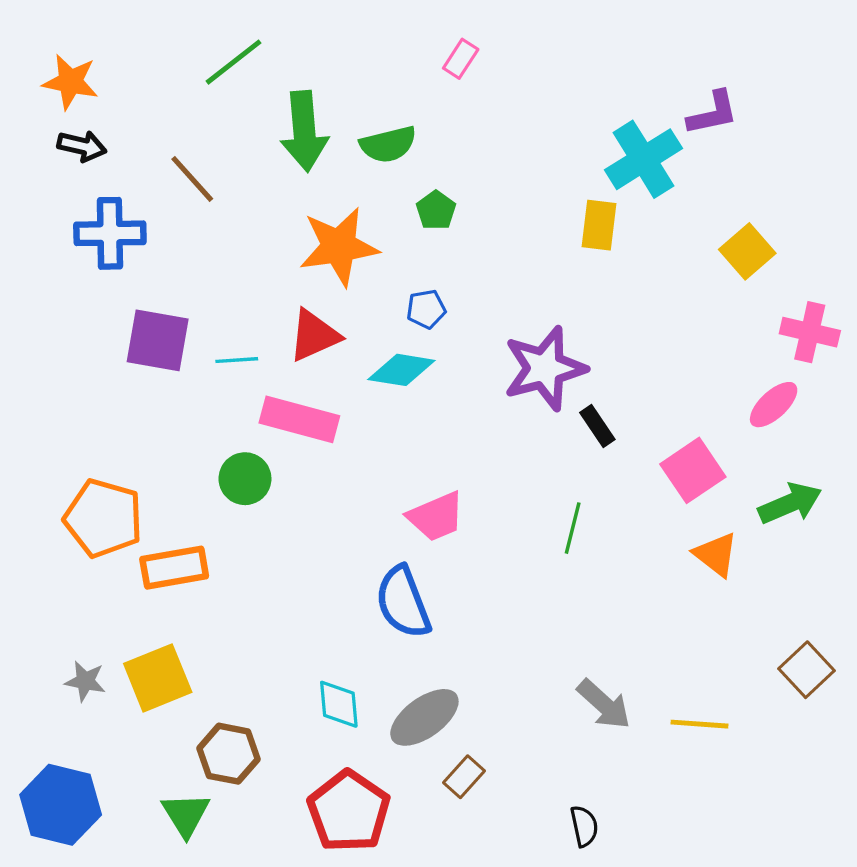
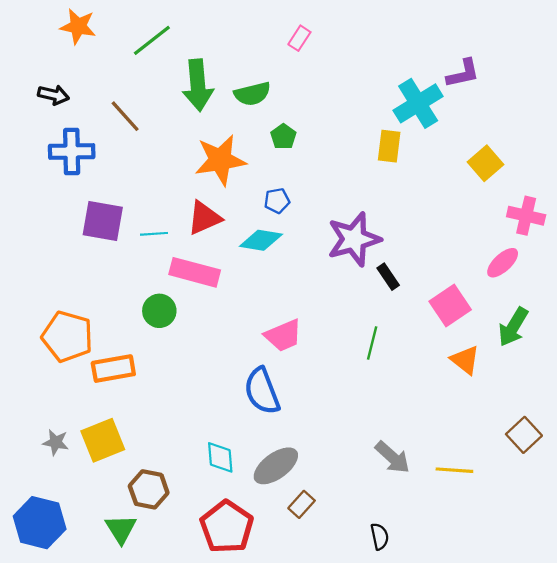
orange star: (70, 82) -> (78, 26), moved
green arrow: (790, 503) -> (513, 327), turned 144

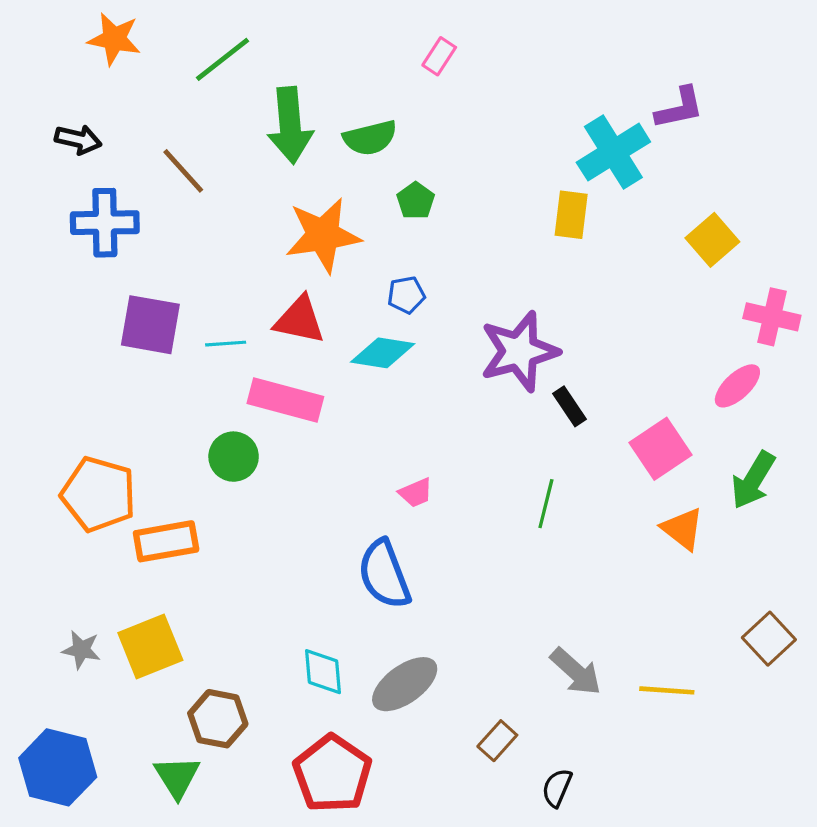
red triangle: (204, 218) -> (299, 320), turned 36
pink trapezoid: (283, 335) -> (416, 493), size x0.6
brown rectangle: (302, 504) -> (497, 741), moved
black semicircle: (380, 536) -> (557, 788), turned -145

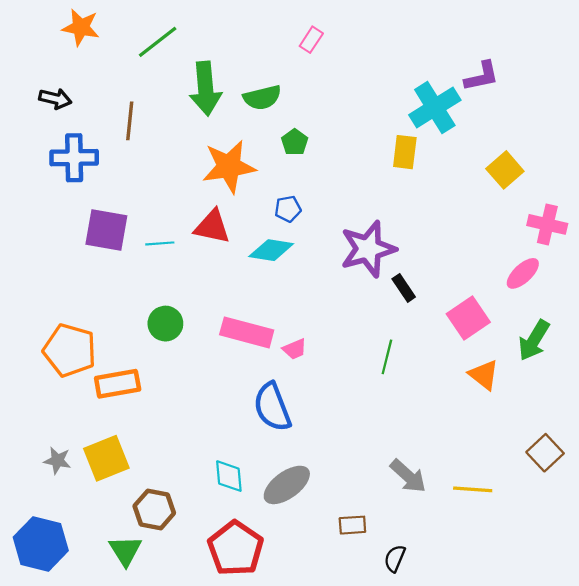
brown line: (183, 171) -> (130, 121), turned 48
pink rectangle: (285, 400) -> (247, 332), moved
brown rectangle: (497, 741) -> (352, 525), turned 44

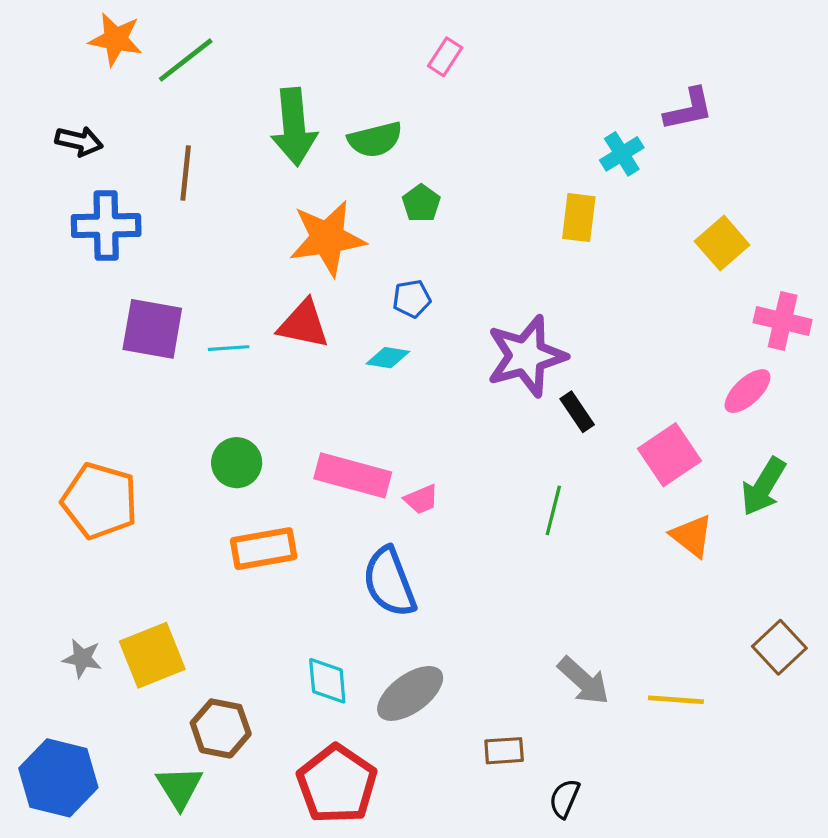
green line: (158, 42) -> (186, 60), moved
cyan cross: (435, 108) -> (622, 154), size x0.6
cyan diamond: (271, 250) -> (388, 358), size x0.7
orange rectangle: (118, 384) -> (264, 549), moved

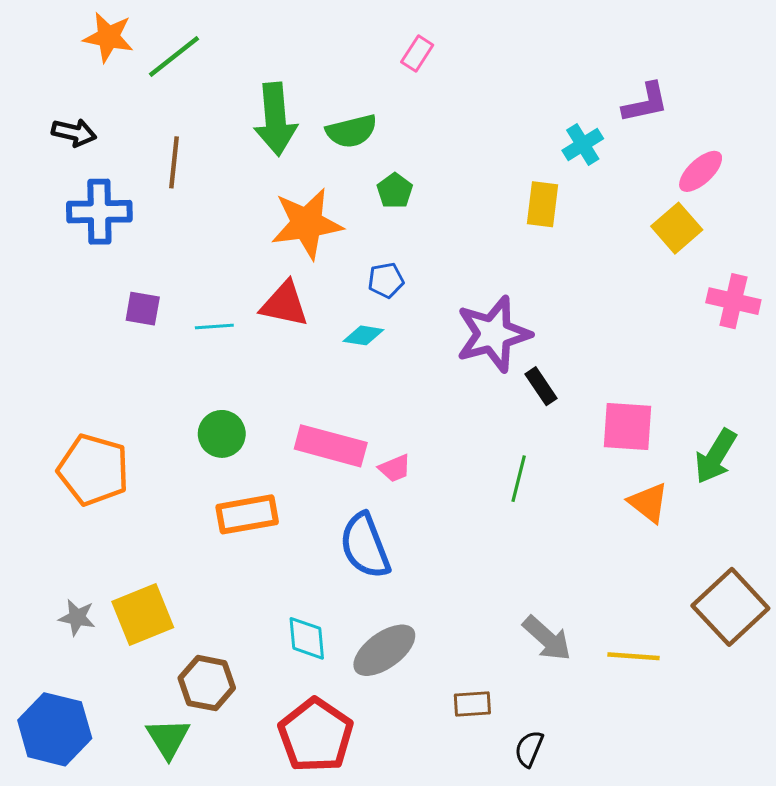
purple square: (152, 329) -> (143, 309), size x0.6
pink ellipse: (748, 391) -> (701, 171), moved
pink square: (670, 455) -> (628, 426), turned 38
brown square: (779, 647) -> (730, 607), size x1.5

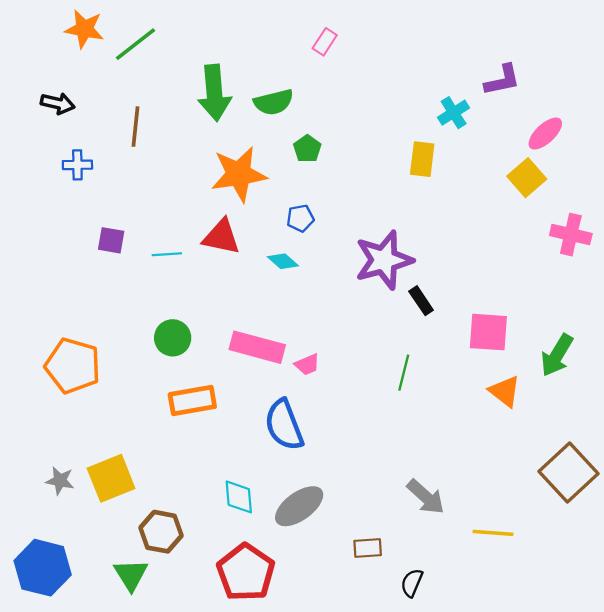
blue cross: (99, 212) -> (77, 165), size x0.6
cyan diamond: (363, 335) -> (283, 261), turned 32
yellow line: (633, 656) -> (493, 533), moved

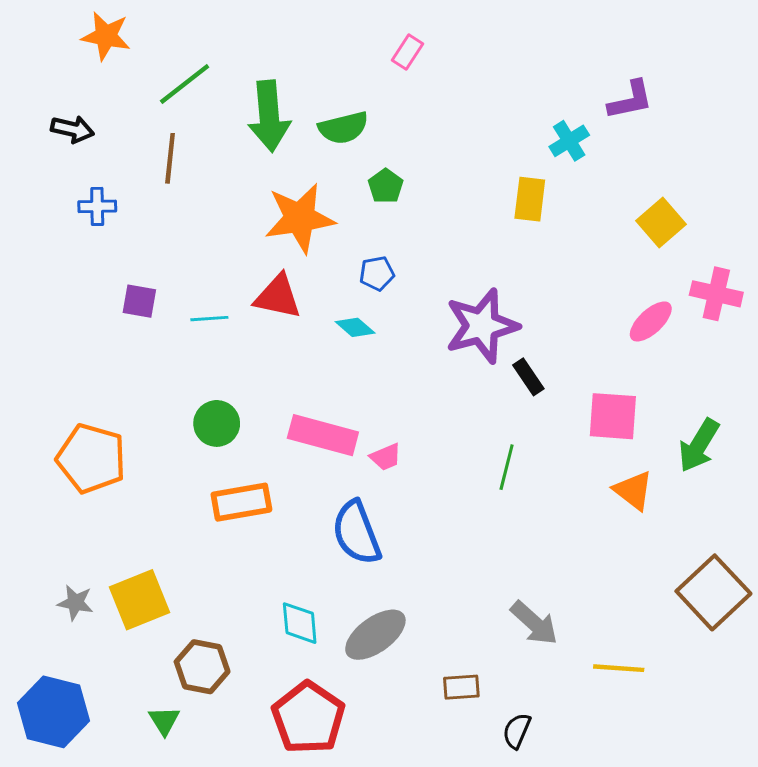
green line: (135, 44) -> (185, 84), moved
pink ellipse: (545, 134) -> (651, 321), moved
green triangle: (131, 575) -> (164, 721), size x0.7

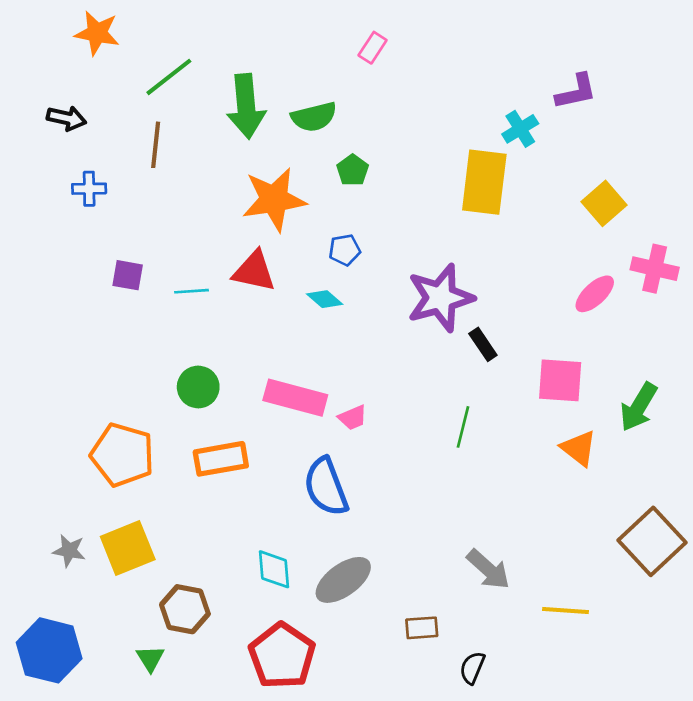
yellow rectangle: (530, 199) -> (484, 182), size x1.6
orange pentagon: (91, 458) -> (122, 455), moved

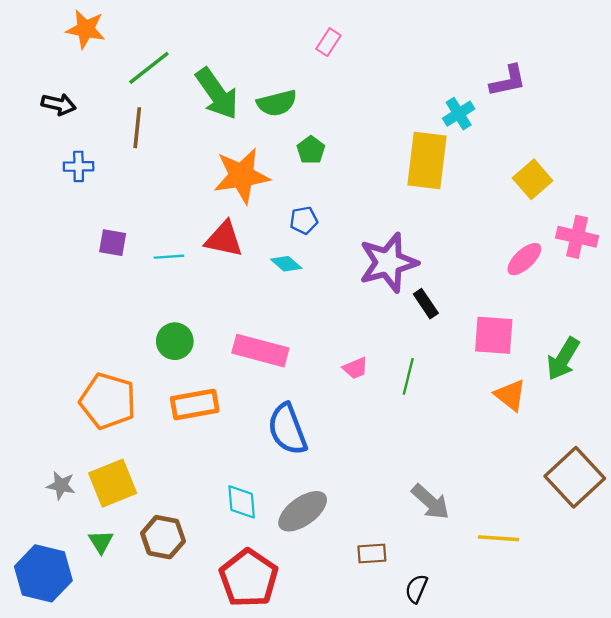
green arrow: (246, 106) -> (217, 94), turned -30
pink trapezoid: (353, 418) -> (355, 368), moved
green triangle: (150, 658) -> (101, 542), moved

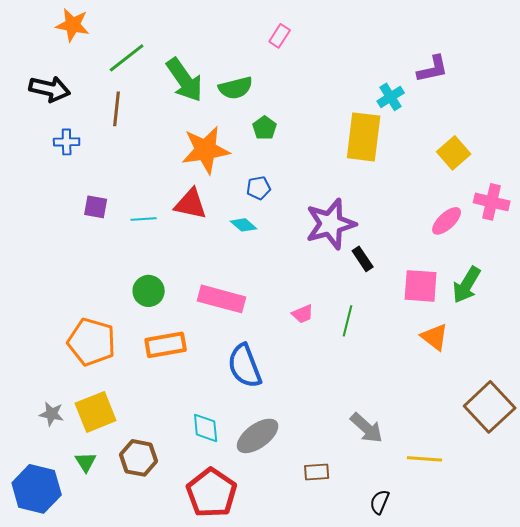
black arrow: (59, 104) -> (50, 89), size x1.4
green arrow: (563, 359) -> (467, 285), moved
black semicircle: (416, 589) -> (380, 502), moved

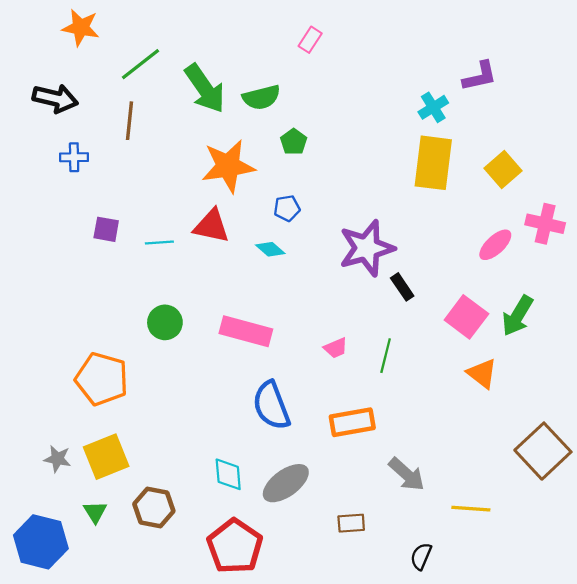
yellow rectangle: (364, 137) -> (433, 163), moved
pink square: (421, 286) -> (466, 317), turned 33
orange rectangle: (166, 345) -> (352, 422), moved

